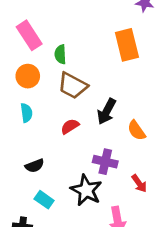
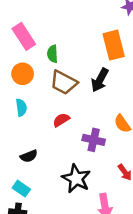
black arrow: (107, 111) -> (100, 80), moved
purple cross: (105, 162) -> (94, 140), moved
cyan rectangle: (44, 200) -> (21, 189), moved

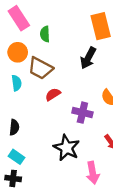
brown trapezoid: (64, 83) -> (40, 68), moved
black semicircle: (29, 156) -> (14, 127), moved, turned -63

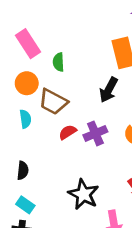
purple cross: (82, 113) -> (95, 133), moved, turned -36

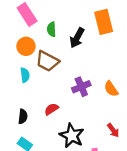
black arrow: (109, 90) -> (77, 38), moved
red semicircle: (68, 132) -> (52, 109), moved

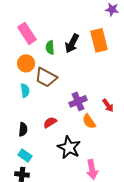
black arrow: (77, 38) -> (72, 43), moved
orange semicircle: (111, 89) -> (89, 121), moved
red arrow: (113, 130) -> (108, 105), moved

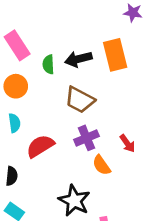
black arrow: (72, 43) -> (78, 59), turned 48
brown trapezoid: (46, 77) -> (80, 100), moved
red semicircle: (50, 122) -> (40, 146), moved, size x1.5

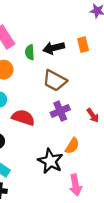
orange rectangle: (115, 55) -> (83, 45), size x0.6
red semicircle: (40, 146) -> (23, 118), turned 50
orange semicircle: (101, 165) -> (72, 146), moved, turned -112

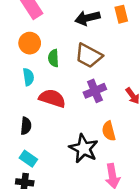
green semicircle: (30, 52) -> (54, 58), moved
orange semicircle: (72, 146) -> (109, 131), turned 133

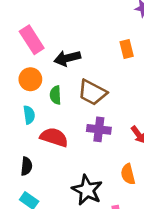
black arrow: (87, 18) -> (67, 58), moved
purple cross: (95, 91) -> (99, 129), turned 30
orange semicircle: (109, 131) -> (128, 174), moved

